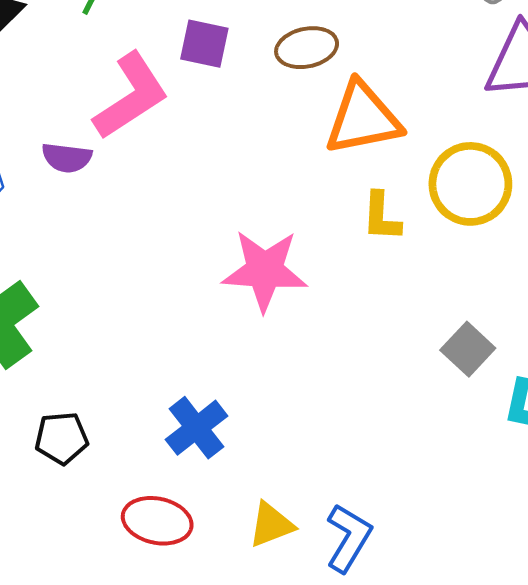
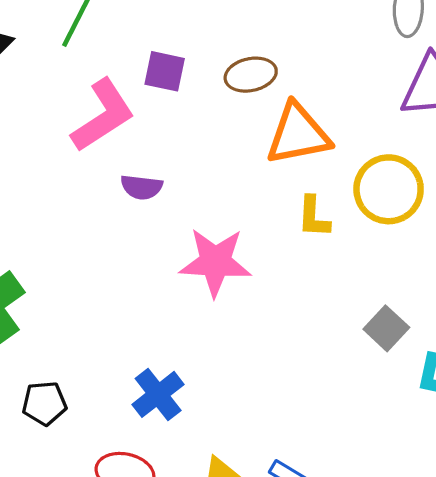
purple semicircle: (67, 158) -> (141, 187), moved

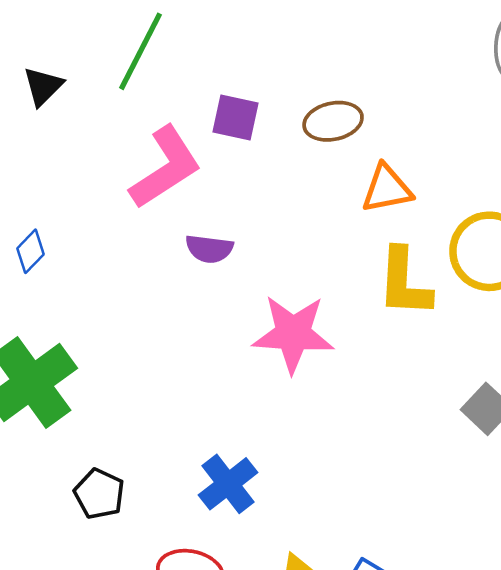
orange triangle: (298, 134) -> (387, 189), size x0.7
yellow L-shape: (314, 217) -> (404, 283), size x1.5
black pentagon: (44, 403) -> (99, 494), turned 30

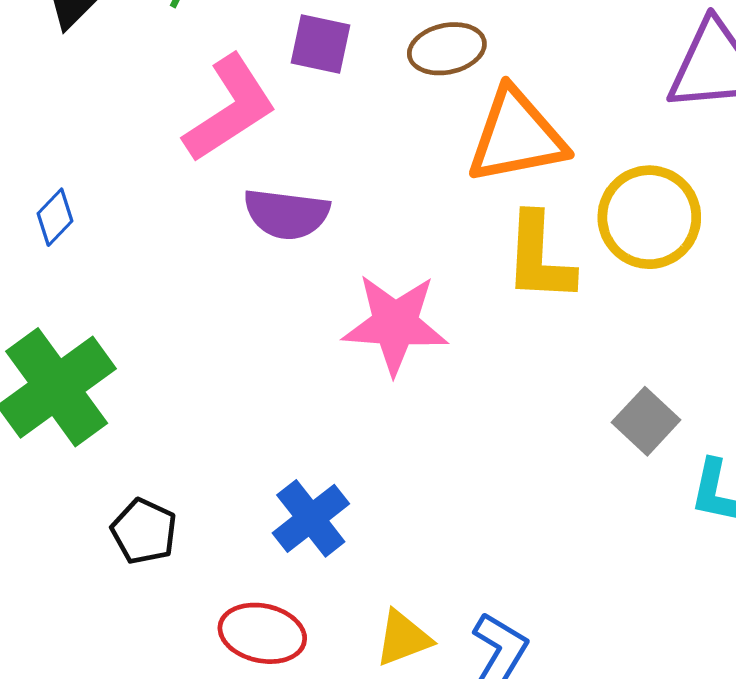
orange triangle: (387, 189) -> (517, 136), size x1.5
purple semicircle: (209, 249) -> (287, 214), size x1.4

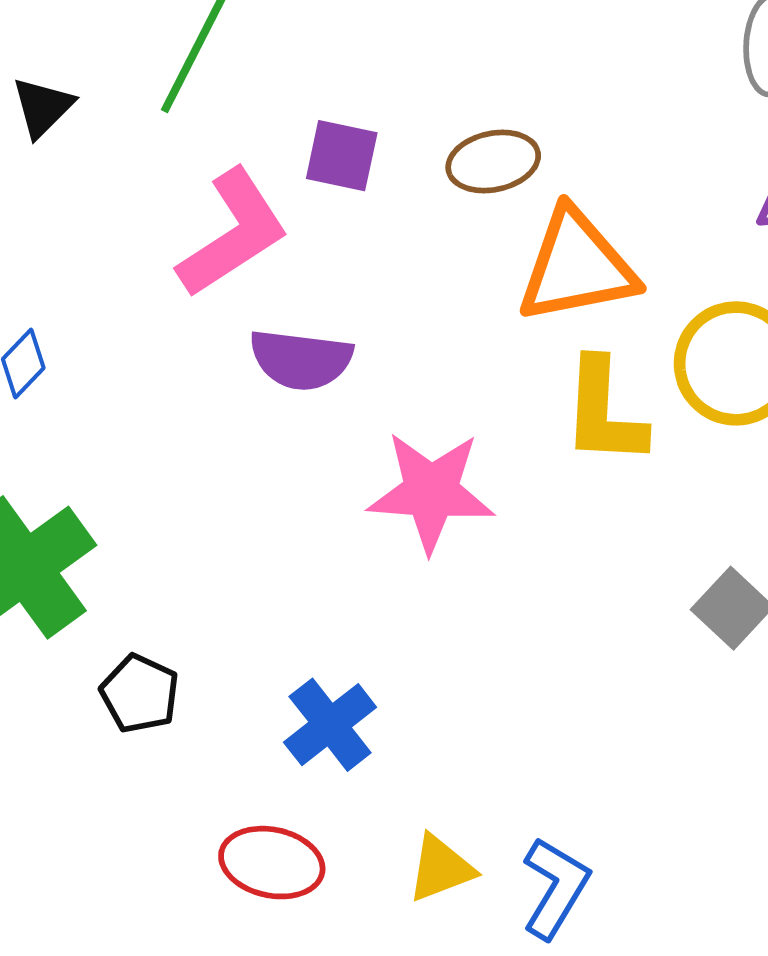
black pentagon: (144, 531) -> (140, 694), moved

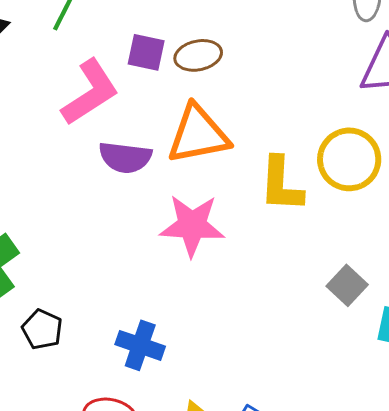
brown ellipse: (493, 161) -> (198, 55), moved
orange triangle: (577, 266) -> (198, 134), moved
blue cross: (330, 725) -> (140, 345), turned -33

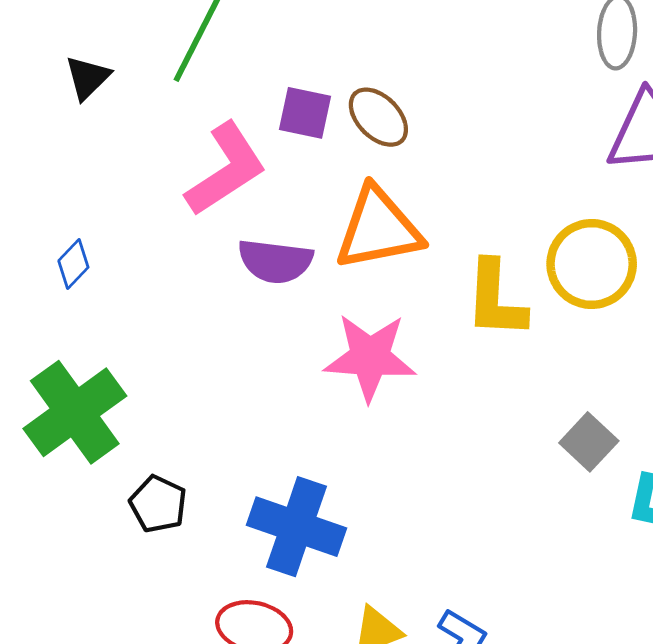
brown ellipse: (198, 55) -> (378, 117), turned 57
blue cross: (140, 345) -> (297, 527), size x1.4

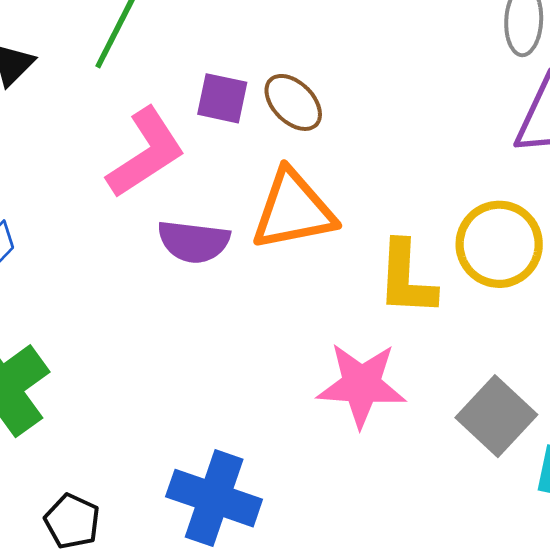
pink star: (370, 357) -> (361, 385), moved
gray square: (589, 442) -> (496, 416), size x1.4
black pentagon: (158, 504) -> (72, 521), moved

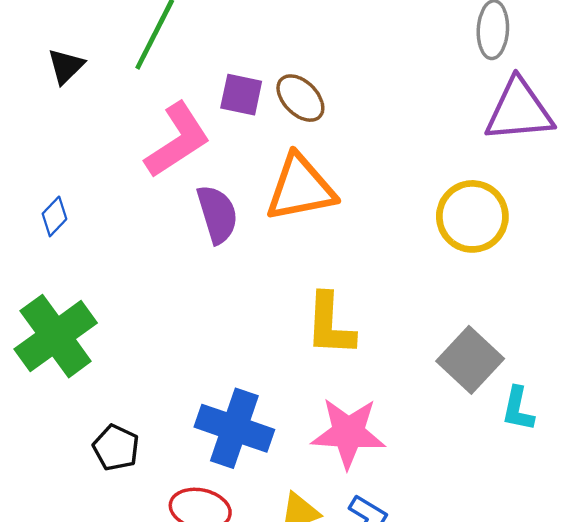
purple semicircle: (194, 242) -> (217, 214), turned -114
yellow L-shape: (406, 278) -> (330, 325), moved
pink star: (361, 385) -> (348, 433), moved

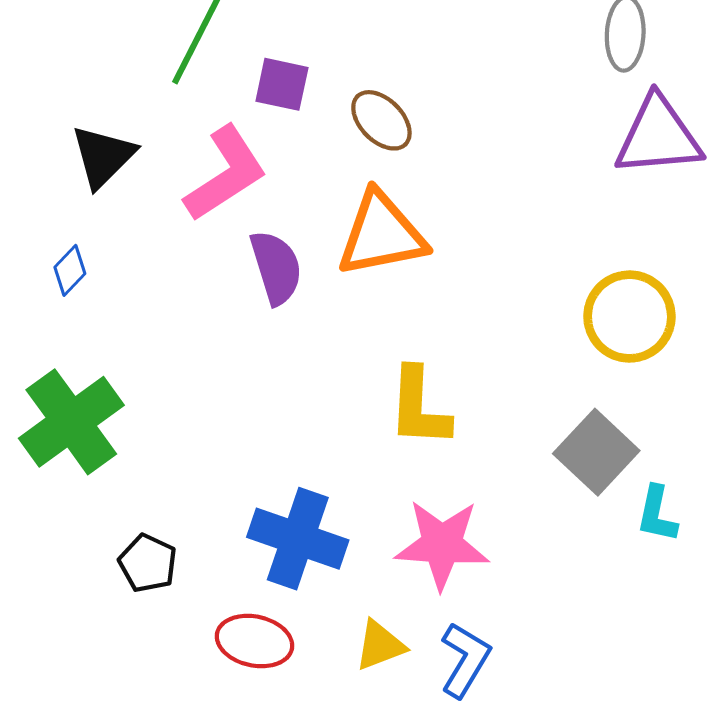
black triangle: (66, 66) -> (103, 156), moved, size x1.4
purple square: (241, 95) -> (282, 84), moved
yellow circle: (472, 216) -> (629, 317), moved

